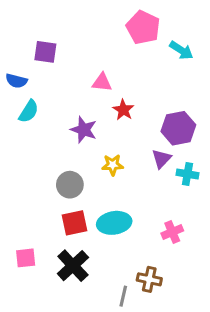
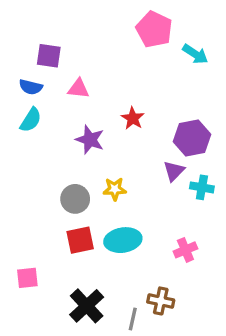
blue semicircle: (16, 81) -> (31, 87), moved
pink triangle: (102, 82) -> (78, 89), moved
yellow star: (113, 165) -> (115, 189), moved
black cross: (73, 266) -> (87, 306), moved

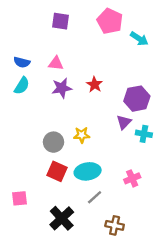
purple square: (49, 56) -> (61, 21), moved
purple star: (90, 140) -> (62, 88), moved, turned -30
red square: (80, 240) -> (57, 171), turned 36
brown cross: (161, 301) -> (115, 225), moved
gray line: (133, 319) -> (95, 197), moved, turned 35

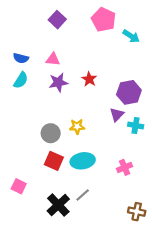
purple square: (61, 21) -> (57, 20), turned 35
gray line: (95, 197) -> (83, 195), moved
pink square: (19, 198) -> (19, 186), turned 32
brown cross: (115, 225) -> (137, 212), moved

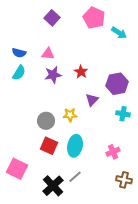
purple triangle: (117, 114) -> (92, 100), moved
cyan ellipse: (83, 161) -> (75, 146), turned -70
pink square: (19, 186) -> (17, 169), size x1.5
brown cross: (137, 212) -> (124, 180), moved

